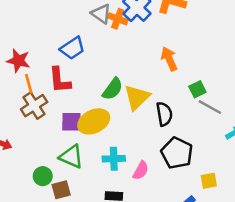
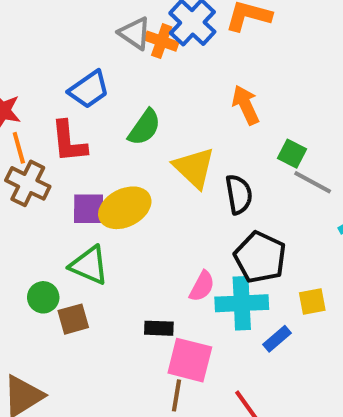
green semicircle: (113, 89) -> (144, 127), moved
green square: (197, 89) -> (292, 154), turned -35
yellow triangle: (137, 97) -> (194, 168), turned -32
brown cross: (34, 106) -> (28, 183), turned -30
cyan cross: (114, 159) -> (242, 303), moved, size x1.4

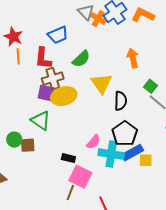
brown cross: (28, 183) -> (53, 79), moved, turned 35
green circle: (43, 297) -> (14, 140), moved
blue rectangle: (277, 339) -> (133, 153), moved, size x1.5

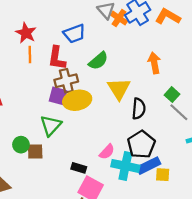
green triangle: (41, 121) -> (51, 125), turned 35

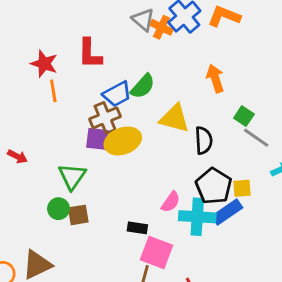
blue trapezoid: (74, 34) -> (117, 94), moved
red L-shape: (57, 58) -> (90, 54), moved
yellow triangle: (119, 89) -> (174, 118), turned -35
green triangle: (51, 125) -> (72, 176), moved
yellow square: (163, 175) -> (242, 188), moved

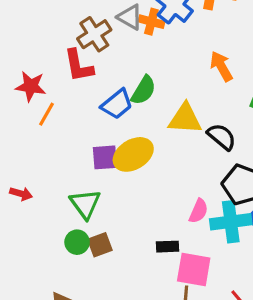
orange line: (53, 91) -> (46, 114), turned 50
brown cross: (105, 118) -> (94, 34), moved
black semicircle: (204, 140) -> (222, 137), turned -36

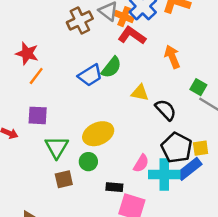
red L-shape: (79, 66) -> (132, 35), moved, turned 128
yellow triangle: (185, 119) -> (140, 93), size x0.7
yellow ellipse: (133, 154) -> (98, 134), moved
purple square: (105, 157) -> (38, 115), moved
green circle: (77, 242) -> (88, 162), moved

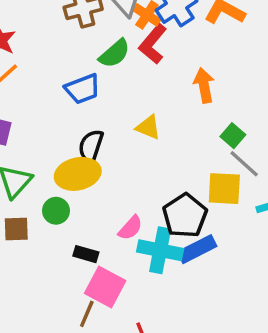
red L-shape: (132, 35) -> (153, 44), turned -96
green semicircle: (111, 67) -> (114, 54), moved
black semicircle: (166, 110) -> (91, 146), moved, turned -130
yellow square: (201, 148) -> (224, 189), moved, size x1.5

